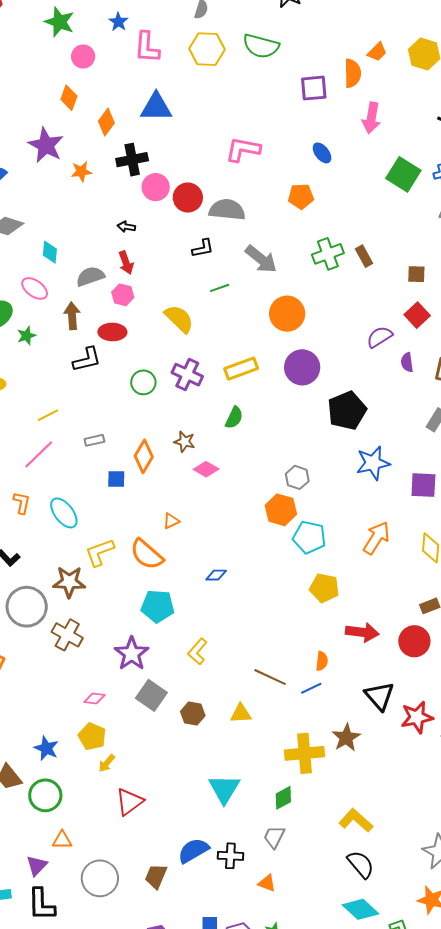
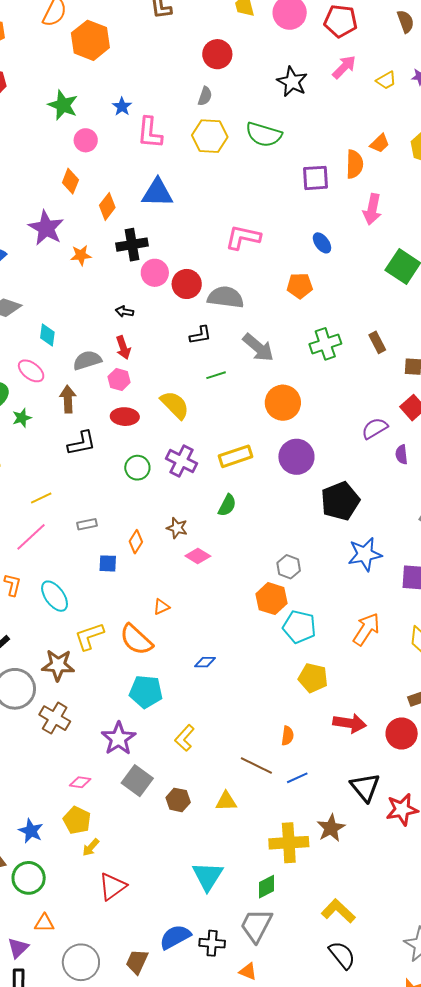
brown rectangle: (364, 256) -> (377, 342), moved
red ellipse: (112, 332) -> (125, 417), moved
orange diamond: (144, 456) -> (136, 542), size x0.7
orange semicircle: (322, 661) -> (288, 736), moved
gray trapezoid: (274, 837) -> (256, 925), size x1.5

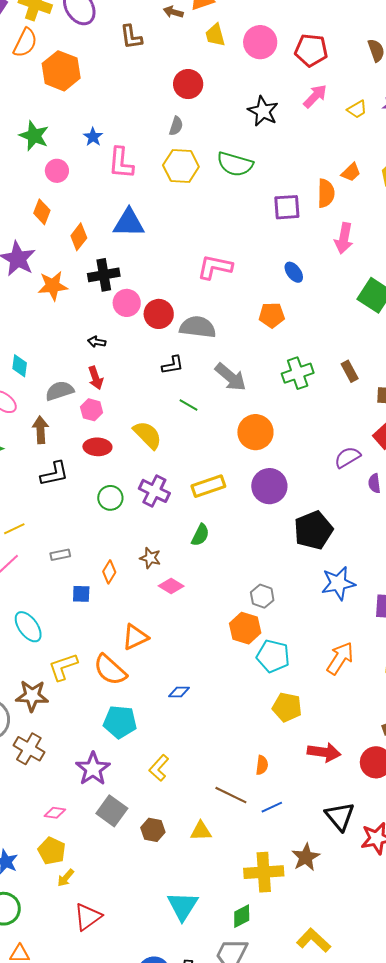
orange star: (81, 255) -> (53, 286), size x1.4
green line: (216, 375) -> (189, 405), turned 48
orange triangle: (161, 607) -> (135, 637), size x1.6

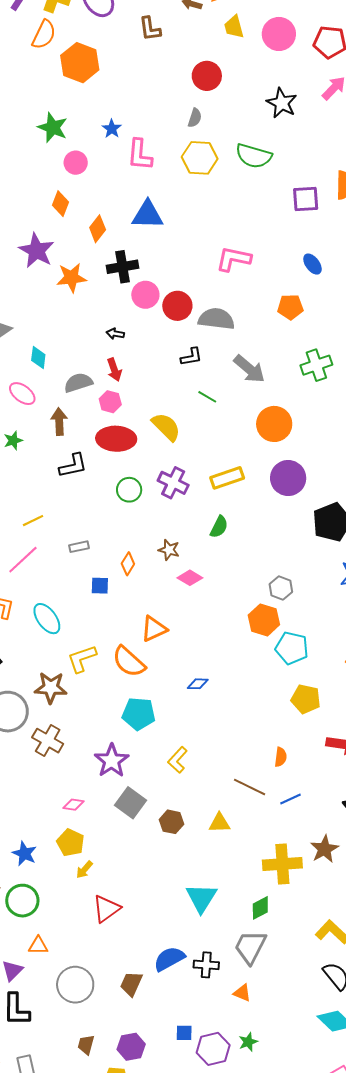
red ellipse: (97, 447) -> (116, 439), size x1.4

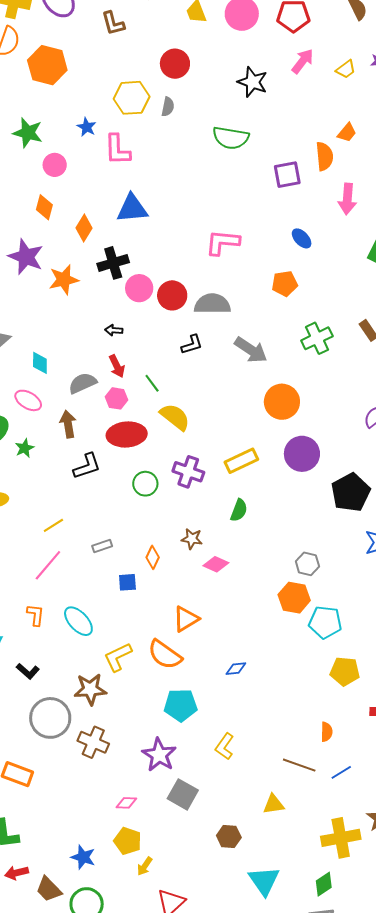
yellow hexagon: (200, 158) -> (132, 98), moved
green line: (207, 397) -> (152, 383), moved, turned 30
brown hexagon: (172, 822) -> (229, 837), moved

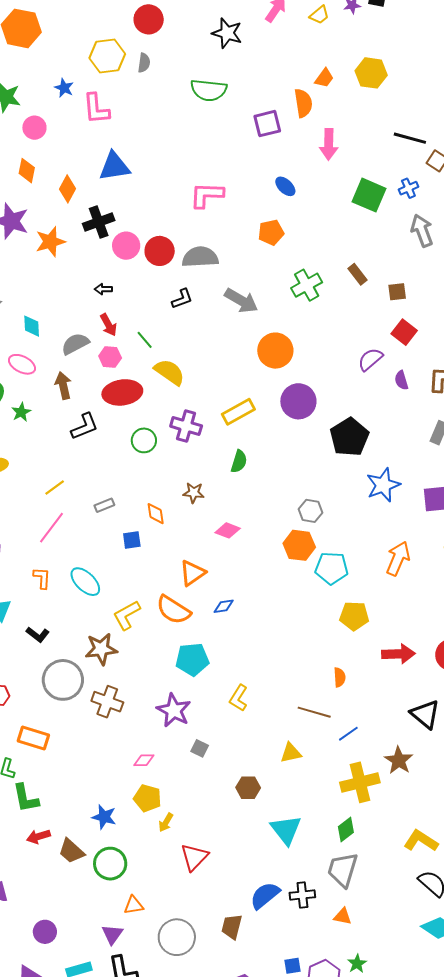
orange diamond: (153, 557) -> (156, 514), turned -30
pink diamond: (216, 564) -> (228, 530), moved
blue diamond: (236, 669) -> (224, 606), moved
blue line: (341, 772) -> (348, 734), moved
gray square: (183, 794) -> (200, 748), size x0.6

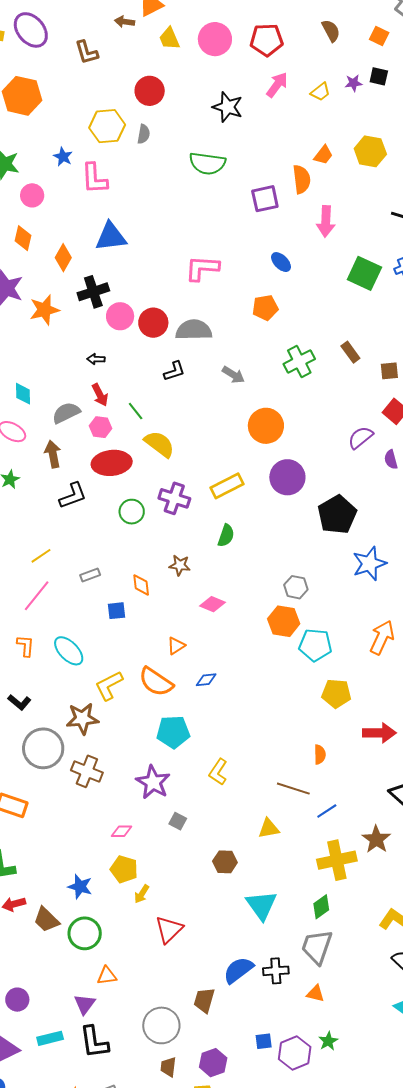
gray arrow: (241, 301) -> (233, 375), size x0.7
orange triangle: (192, 573) -> (176, 646), size x0.7
gray circle: (177, 937) -> (161, 1025), moved

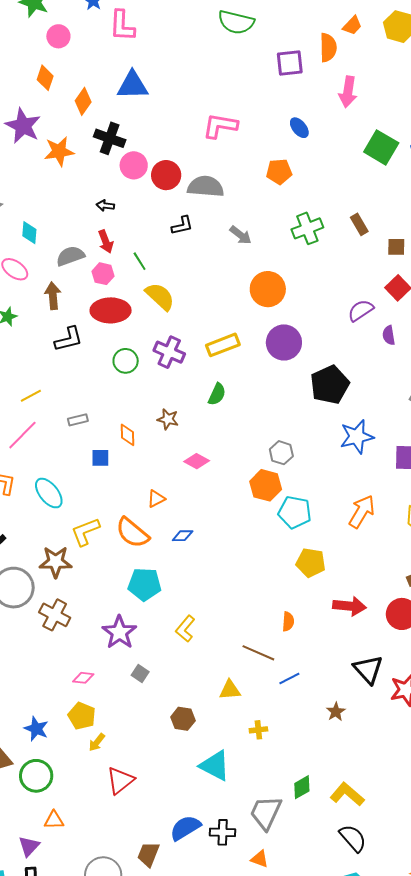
black cross: (93, 292) -> (110, 138), turned 32
brown star: (376, 839) -> (336, 712), size x0.7
yellow cross: (337, 860) -> (258, 730), moved, size x0.5
cyan triangle: (261, 905) -> (215, 766), turned -32
green diamond: (321, 907) -> (302, 787), moved

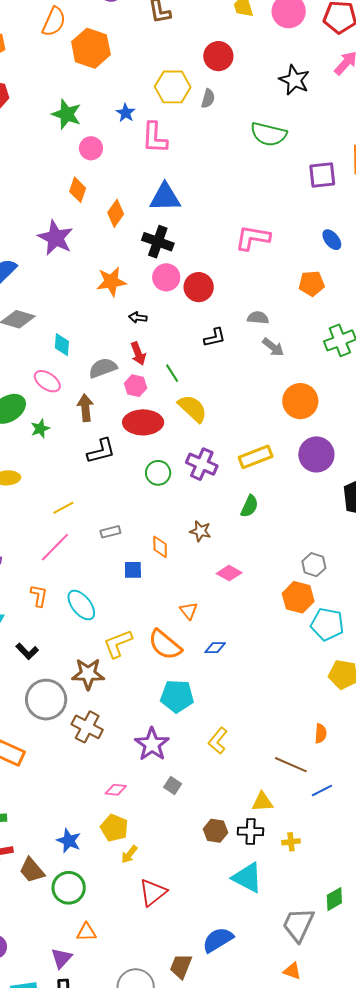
black cross: (110, 138) -> (158, 242), moved
orange star: (59, 151) -> (111, 282), moved
gray semicircle: (206, 187) -> (258, 318), moved, size x0.6
orange triangle: (156, 499) -> (189, 611), turned -42
black cross: (223, 832) -> (251, 831), moved

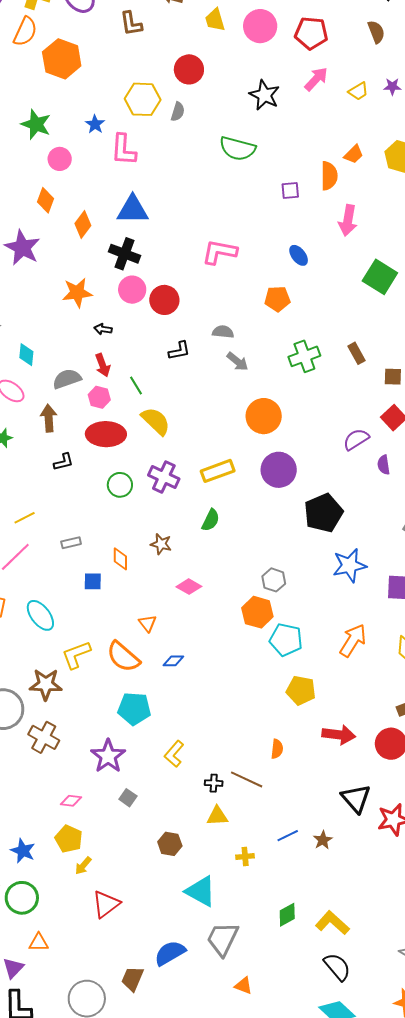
purple square: (322, 175) -> (290, 191), size x0.7
black L-shape: (101, 451) -> (63, 462), size x0.7
blue line: (322, 791) -> (288, 836), moved
black cross: (251, 831) -> (214, 783), moved, size x0.7
gray trapezoid: (298, 925) -> (223, 939), moved

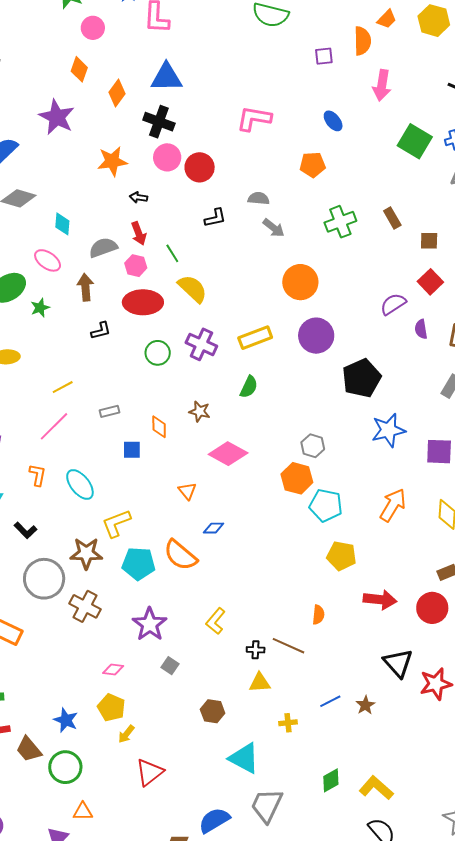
pink diamond: (189, 587) -> (228, 454), size x1.5
orange semicircle: (123, 657) -> (180, 555), moved
cyan pentagon: (134, 709) -> (139, 564), moved

